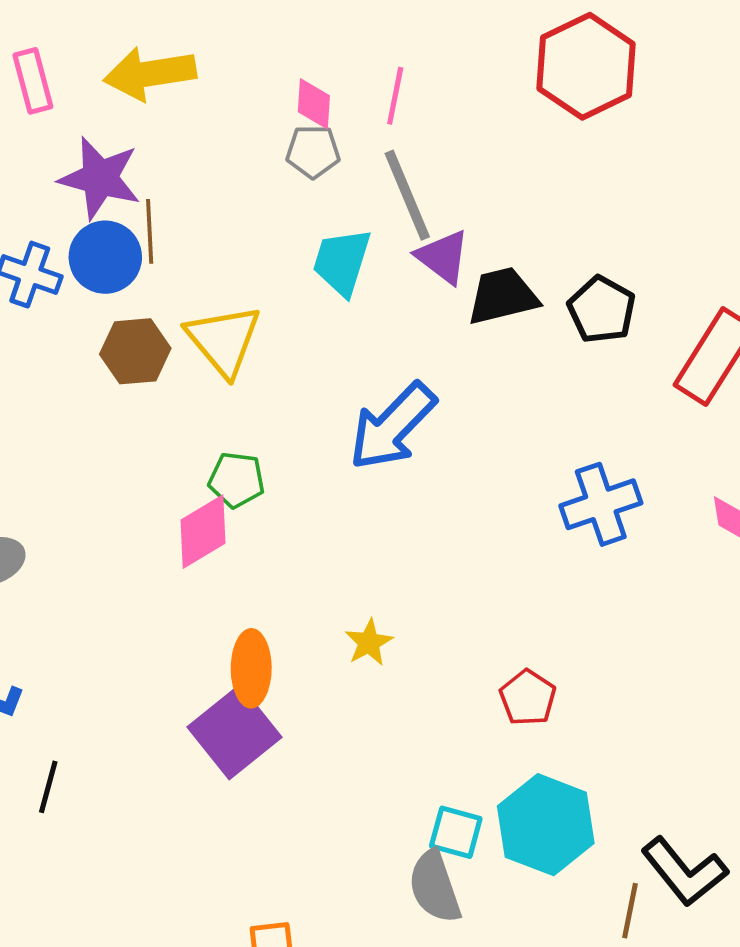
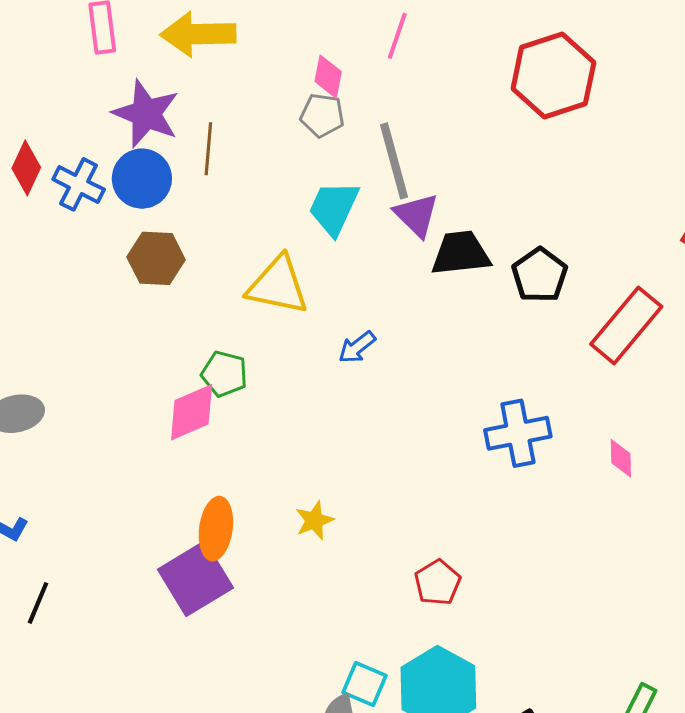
pink line: (395, 96) -> (397, 36), moved
brown line: (150, 231) -> (208, 149), moved
yellow triangle: (224, 340) -> (278, 285), moved, turned -46
blue arrow: (392, 426) -> (357, 347), size x0.5

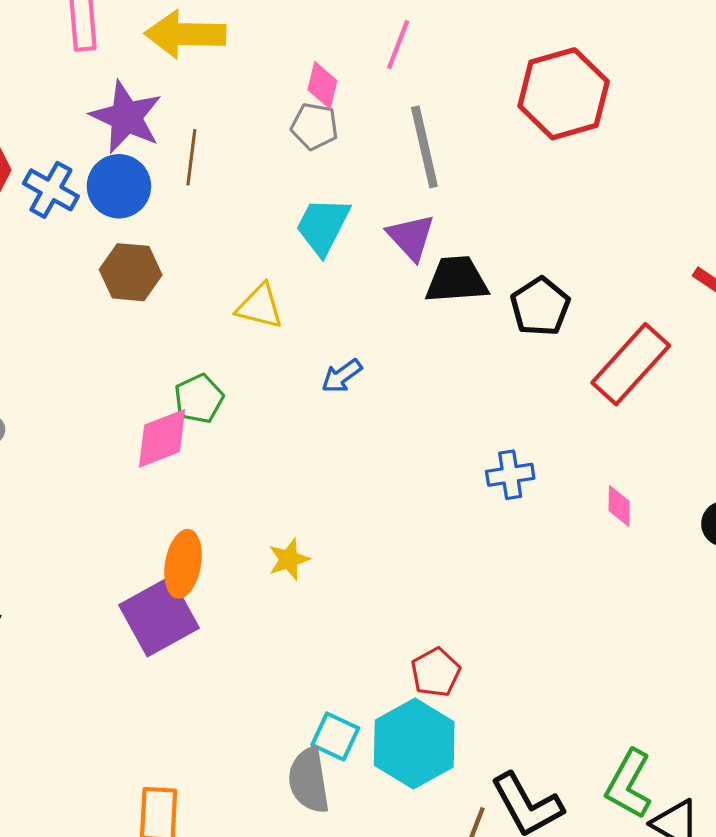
gray line: (394, 161) -> (424, 147), moved
yellow triangle: (278, 285) -> (260, 306), size x0.7
green pentagon: (224, 374) -> (199, 399), turned 30
blue cross: (518, 433) -> (510, 475), size x0.7
red pentagon: (438, 582) -> (436, 672), moved

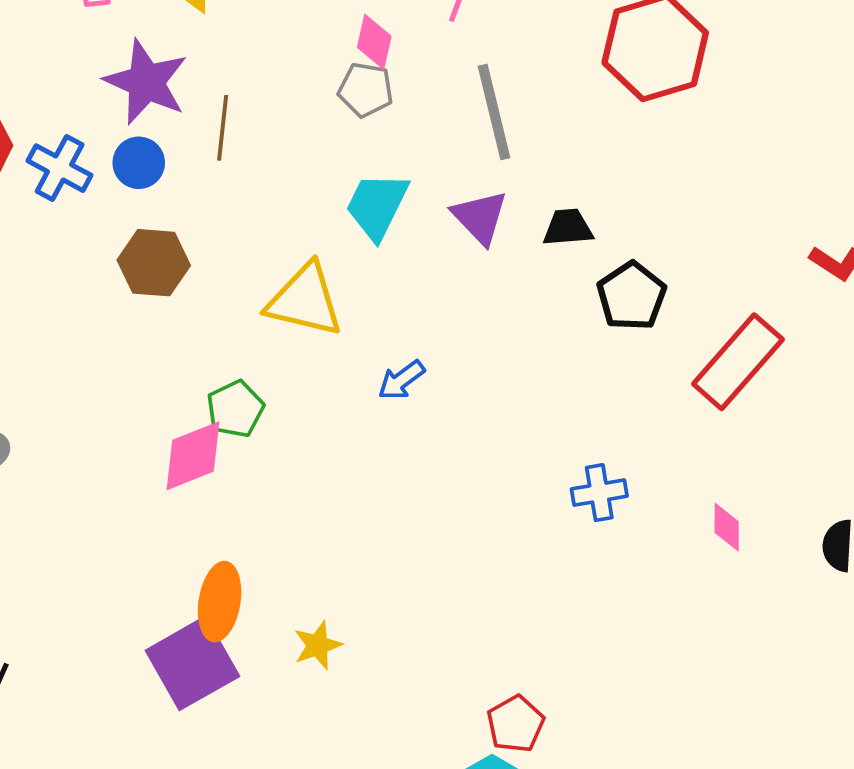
blue circle: (119, 186) -> (139, 163), size x0.7
black trapezoid: (457, 280) -> (568, 228), moved, size x0.7
yellow triangle: (260, 306) -> (305, 300), size x1.4
yellow star: (289, 559) -> (318, 645), moved

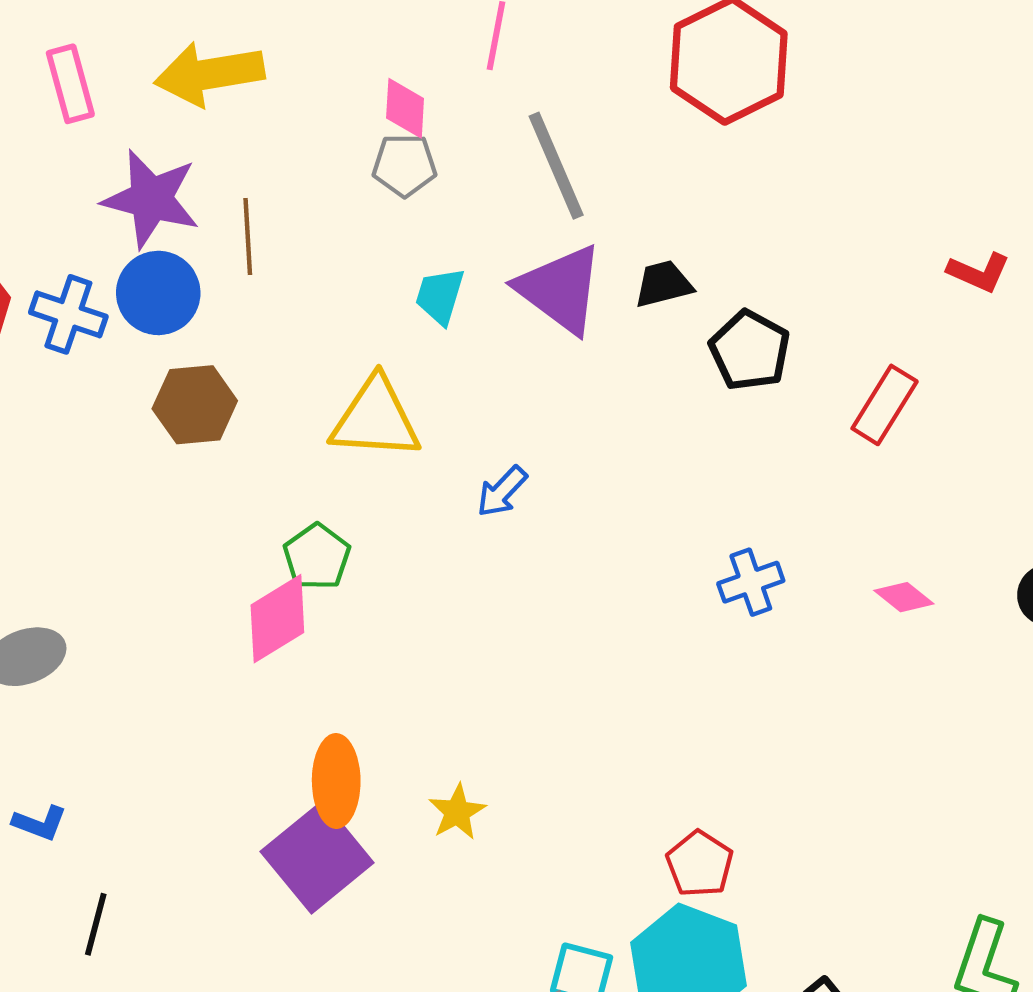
blue circle: (139, 163) -> (158, 293), size x1.4
cyan trapezoid: (377, 206) -> (440, 296), size x0.7
purple triangle: (480, 217) -> (560, 289), size x1.4
red rectangle: (738, 362) -> (885, 405), size x0.7
pink diamond: (727, 527) -> (904, 597), turned -42

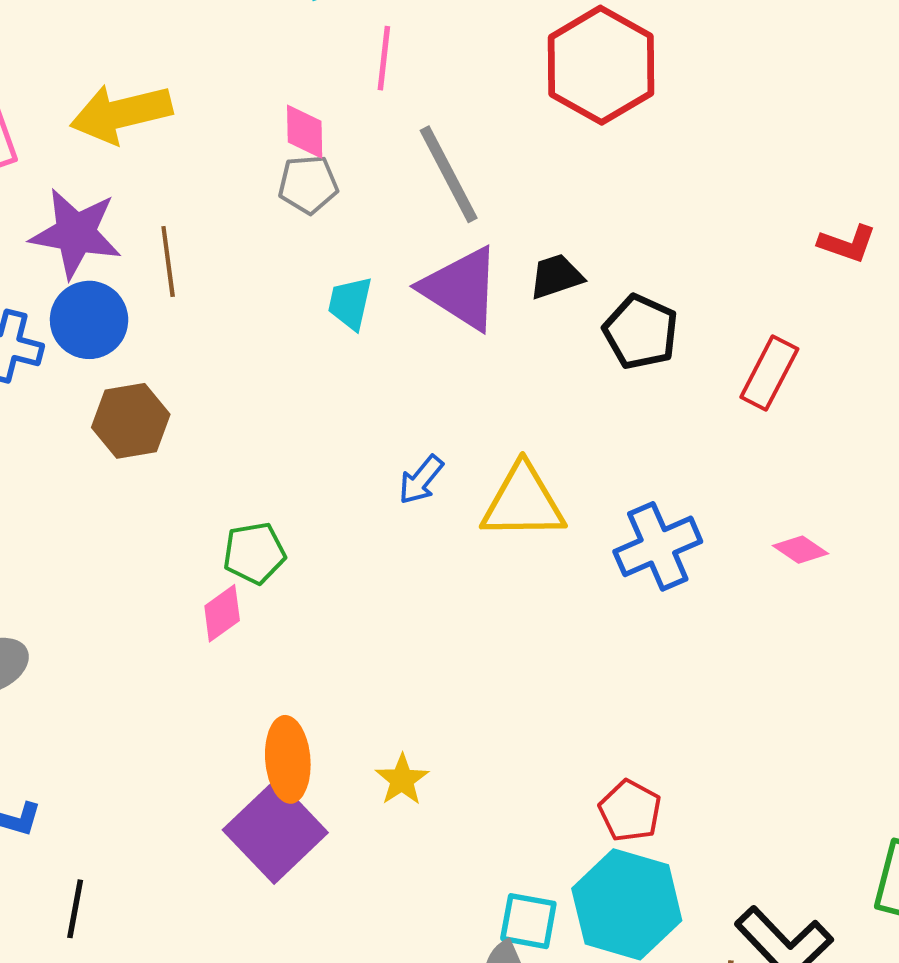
yellow triangle: (375, 419) -> (523, 502), moved
green pentagon: (317, 557) -> (254, 553), turned 30
blue cross: (751, 582) -> (658, 546), size x1.4
pink diamond: (277, 619) -> (222, 613), size x0.7

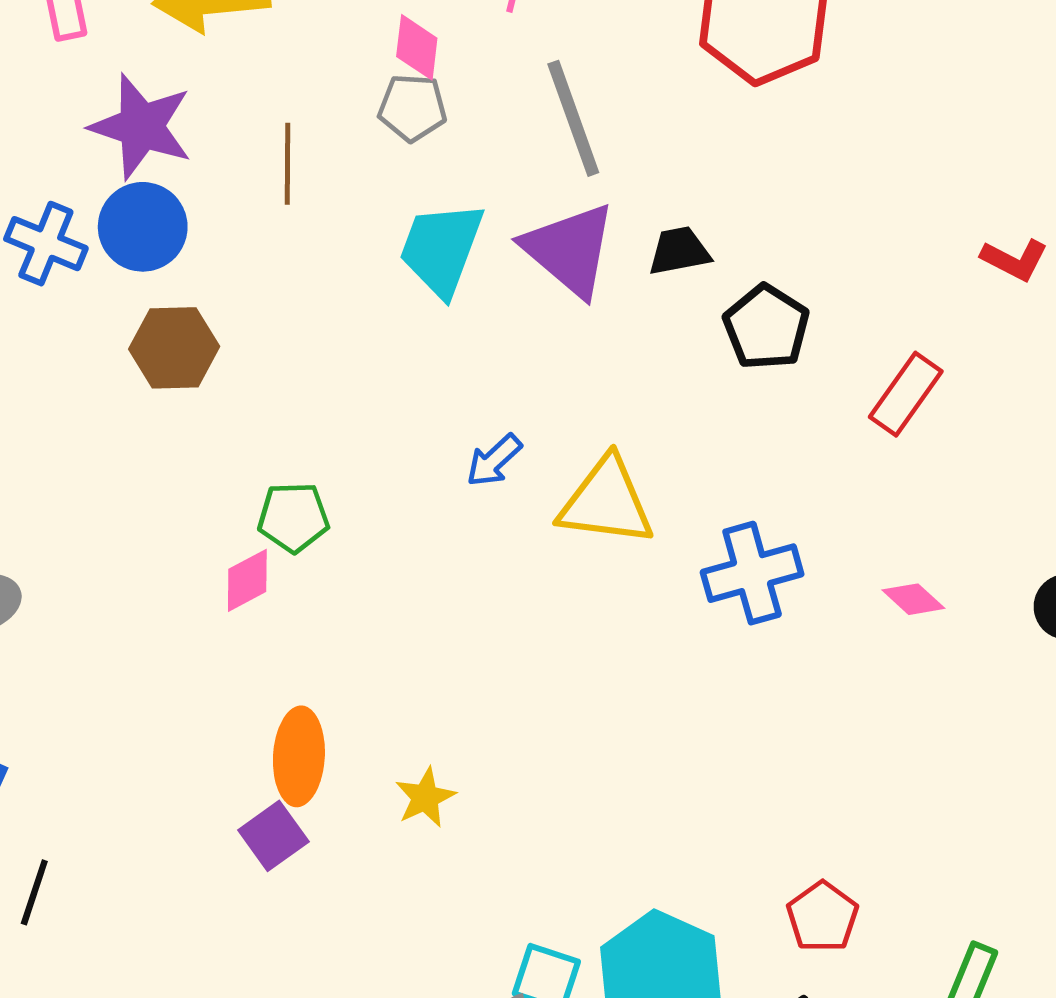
brown line: (168, 261) -> (288, 164), moved
cyan trapezoid: (350, 303) -> (441, 249), size x1.6
red pentagon: (630, 811) -> (822, 917), moved
purple square: (275, 831) -> (273, 836), size x0.6

